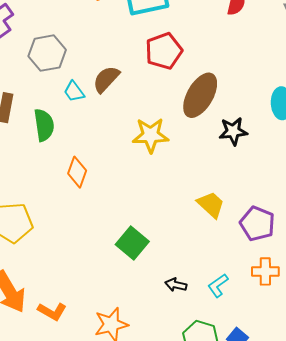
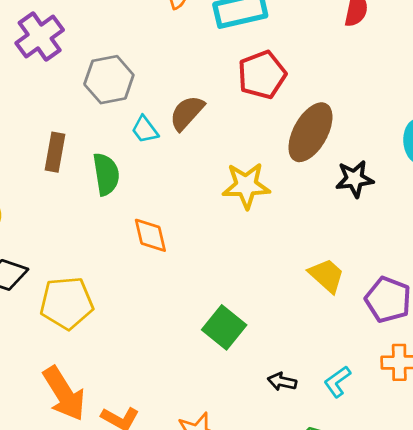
orange diamond: (77, 172) -> (150, 235), turned -32

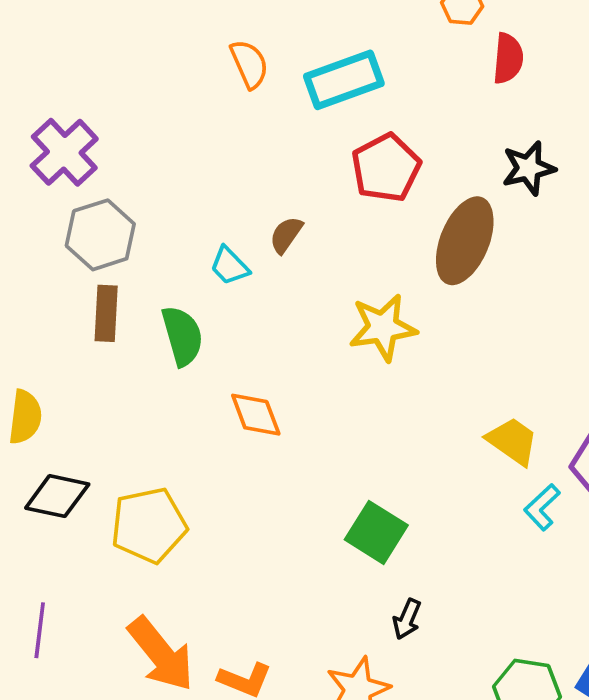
gray hexagon: (109, 80) -> (100, 235), moved
brown semicircle: (187, 113) -> (286, 235), size x0.7
black star: (355, 179) -> (529, 168), moved
black arrow: (282, 382) -> (407, 619), moved, turned -72
cyan L-shape: (337, 382) -> (542, 507), moved

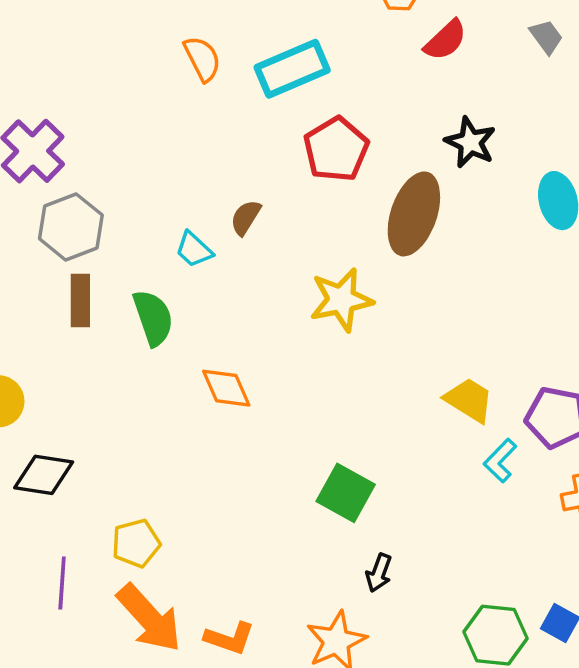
red semicircle: (508, 58) -> (445, 40), turned 45
black star: (529, 168) -> (470, 142), turned -30
yellow pentagon: (149, 525) -> (136, 543), moved, size x0.7
purple line: (40, 630) -> (62, 583), moved

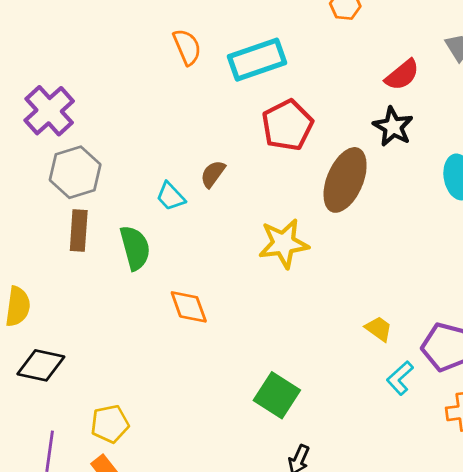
red semicircle: (445, 40) -> (402, 75), moved
yellow trapezoid: (469, 400) -> (379, 329), size x0.7

